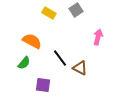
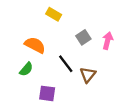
gray square: (76, 10) -> (83, 37), moved
brown triangle: (80, 68) -> (88, 75), turned 42

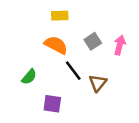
yellow rectangle: (54, 14) -> (60, 16), turned -32
orange semicircle: (35, 45) -> (56, 45), moved

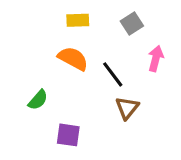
gray square: (93, 41) -> (132, 24), moved
black line: (73, 71) -> (113, 74), moved

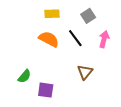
black line: (113, 74) -> (75, 38), moved
green semicircle: (38, 100) -> (24, 76), moved

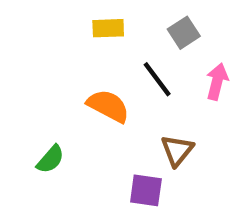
orange semicircle: (49, 39) -> (108, 106), moved
purple square: (46, 90) -> (146, 190), moved

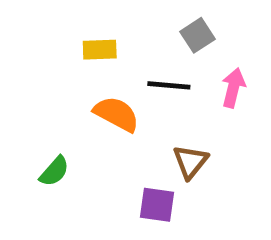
yellow rectangle: (108, 28) -> (100, 50), moved
black line: (157, 79) -> (169, 85), turned -48

